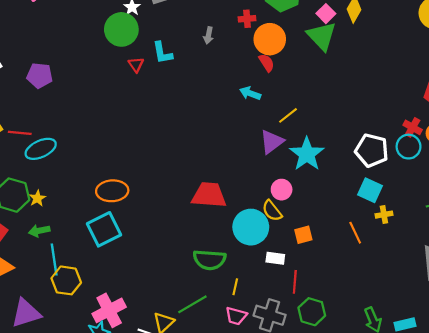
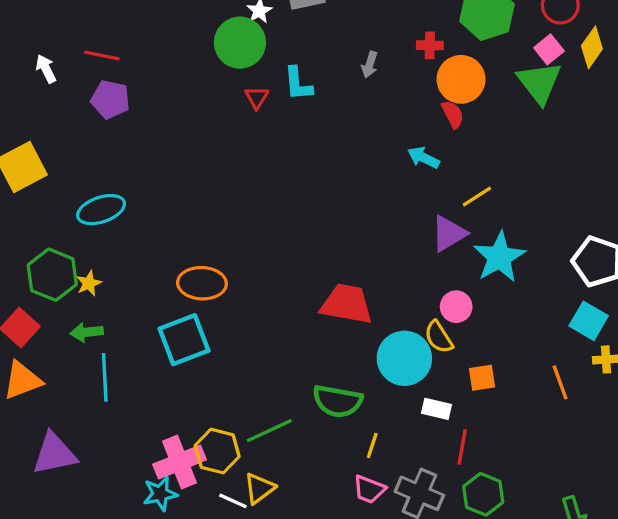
red line: (20, 133) -> (102, 56), moved
yellow hexagon: (66, 280) -> (217, 451), moved
green line: (192, 304) -> (269, 431), moved

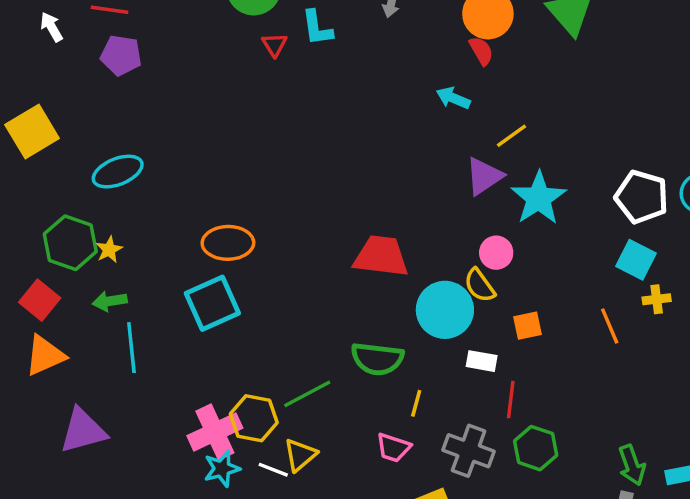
pink trapezoid: (369, 489) -> (393, 448), moved
cyan star: (160, 494) -> (222, 469), moved

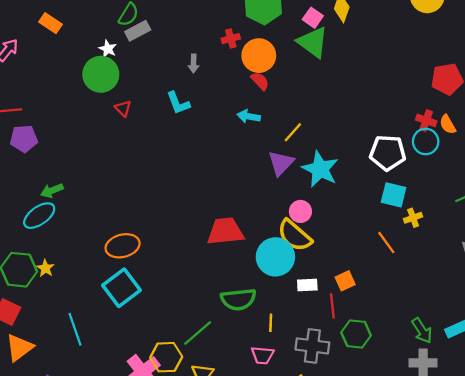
cyan L-shape: (317, 28) -> (178, 103), moved
yellow semicircle: (480, 285) -> (295, 236), size x1.5
green arrow: (110, 301) -> (52, 191), moved
orange square: (527, 326) -> (345, 281), moved

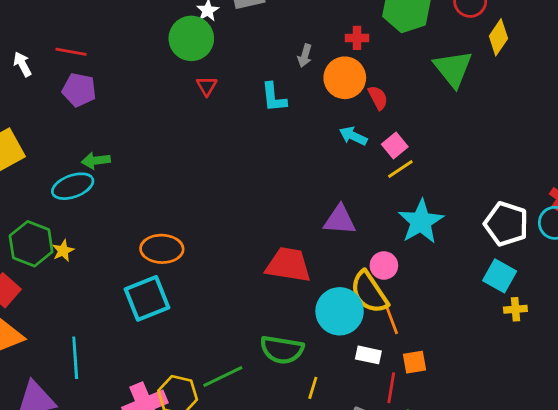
pink square: (313, 18) -> (395, 145), moved
orange circle: (259, 56) -> (345, 78), moved
purple triangle: (281, 163) -> (340, 220), moved, turned 36
orange line: (386, 242) -> (391, 319), moved
cyan line: (75, 329) -> (75, 358), moved

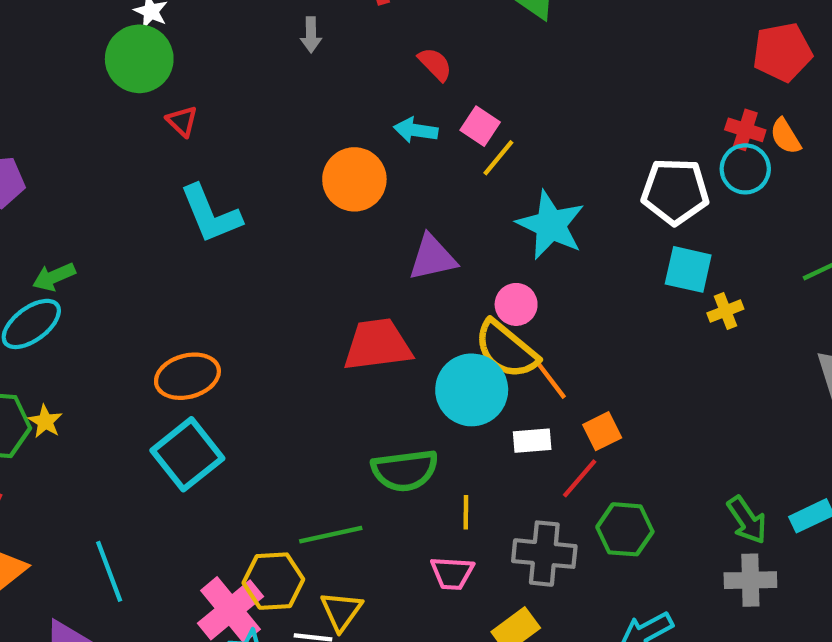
orange circle: (345, 78) -> (354, 179), moved
cyan L-shape: (274, 97) -> (210, 214), moved, size x1.4
green line: (223, 376) -> (331, 535), turned 30
red line: (391, 388) -> (580, 478), turned 48

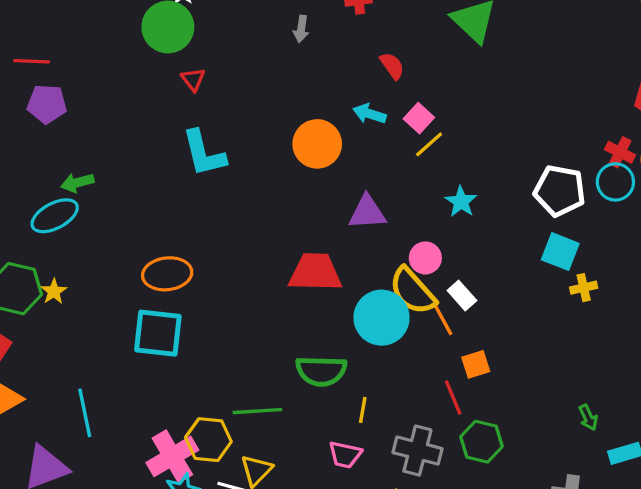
cyan star: (551, 225) -> (461, 202), size x0.6
white rectangle: (532, 441) -> (462, 295), moved, turned 44
cyan square: (187, 454) -> (158, 333), turned 36
red line: (580, 478) -> (453, 398), turned -72
green arrow: (747, 520) -> (588, 418), moved, size x0.7

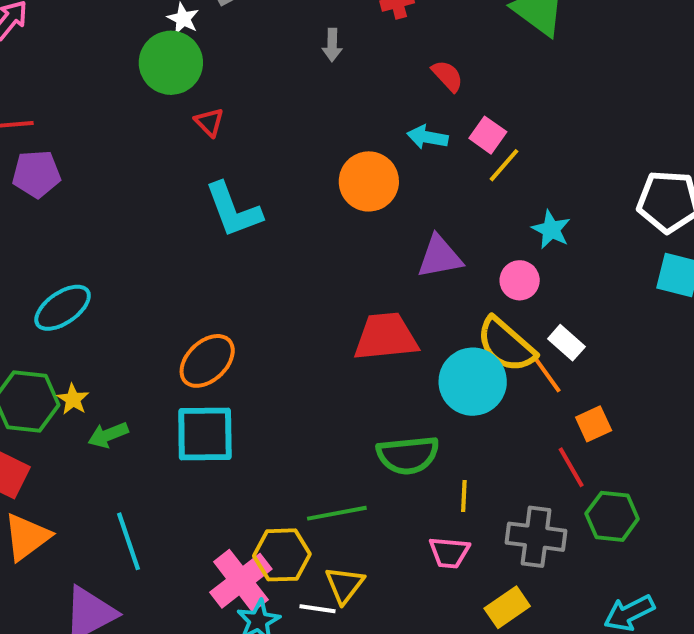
green arrow: (77, 183) -> (108, 435), moved
pink circle: (425, 258) -> (520, 280), moved
orange ellipse: (167, 274) -> (207, 361), turned -30

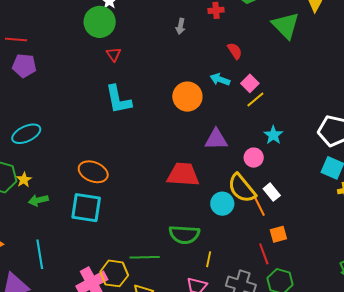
orange ellipse: (207, 361) -> (93, 172), turned 56
cyan circle: (473, 382) -> (222, 204), size x0.7

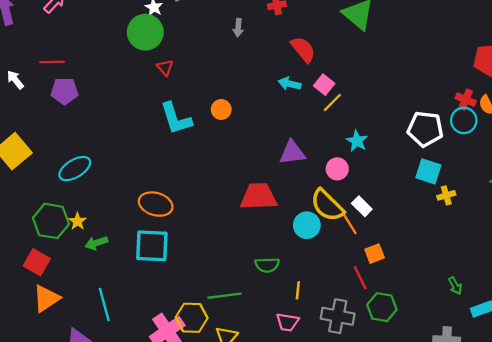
red semicircle: (235, 51) -> (303, 49), size x1.4
orange circle: (187, 97) -> (221, 109), moved, size x0.6
green semicircle: (184, 235) -> (267, 265), size x0.7

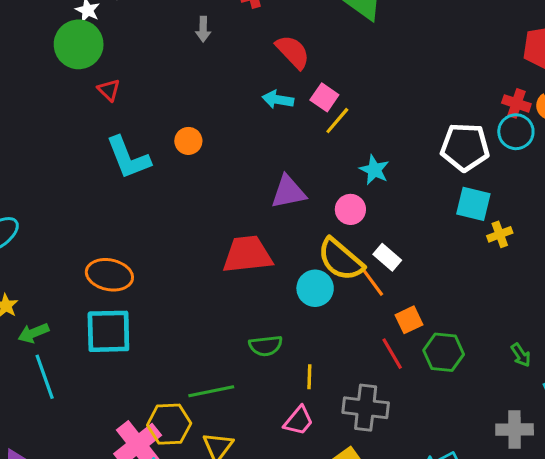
cyan line: (104, 305) -> (45, 377), moved
green hexagon: (382, 307) -> (444, 352), moved
pink trapezoid: (287, 322) -> (299, 421), turned -55

